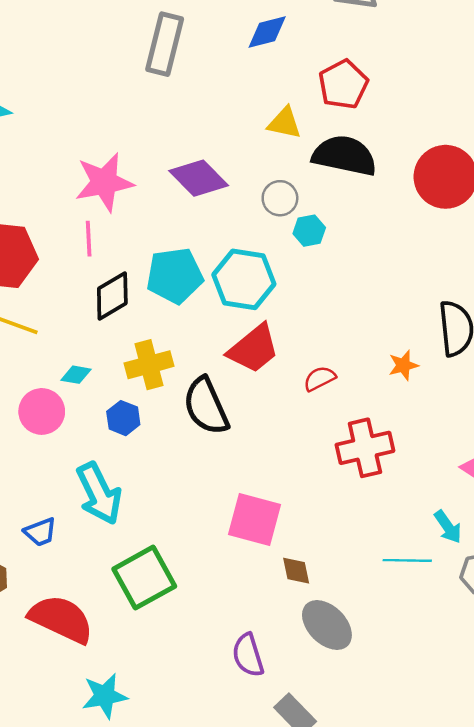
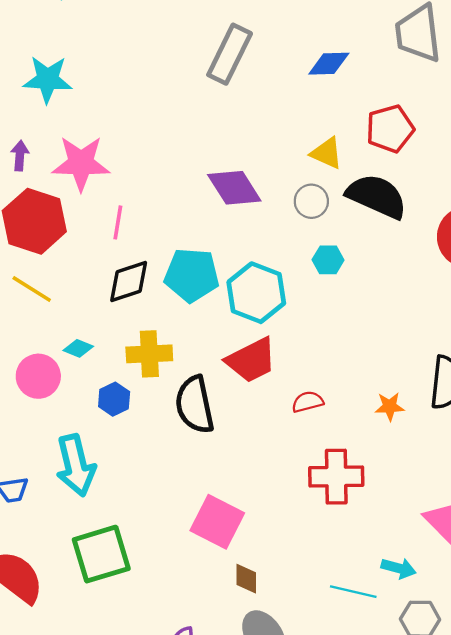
pink star: (104, 182) -> (81, 163), moved
gray circle: (280, 198) -> (311, 201), moved
cyan arrow: (448, 527) -> (399, 568), turned -52

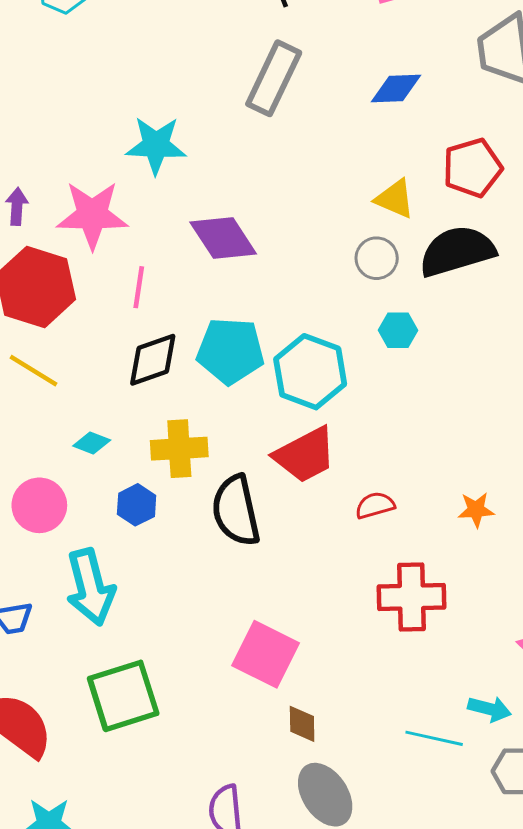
cyan star: (48, 79) -> (156, 145), moved
purple diamond: (234, 188) -> (223, 238), moved
black semicircle: (377, 196) -> (457, 251), turned -40
pink circle: (38, 376) -> (39, 505), moved

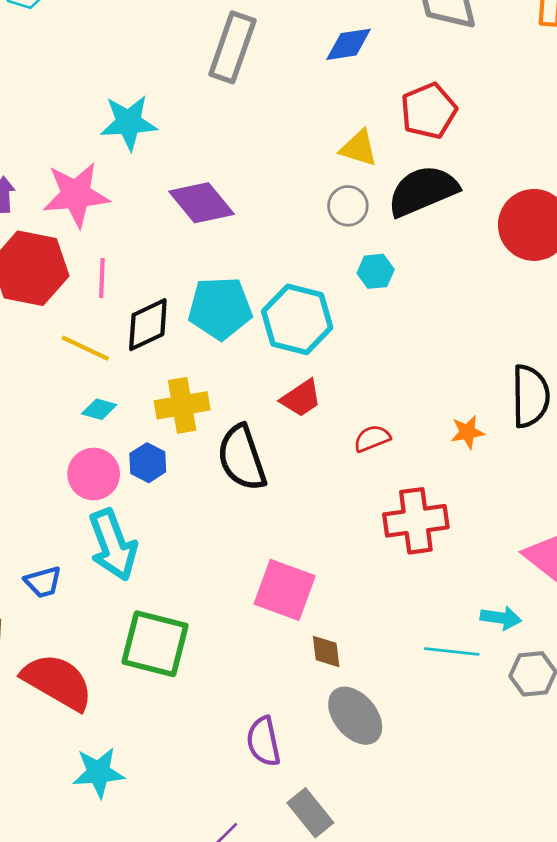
pink line: (139, 287) -> (102, 278), moved
yellow line: (34, 371) -> (85, 348), moved
red trapezoid: (305, 455) -> (301, 398), size x0.7
pink circle: (39, 505) -> (94, 474), moved
green square: (123, 696) -> (155, 644), turned 38

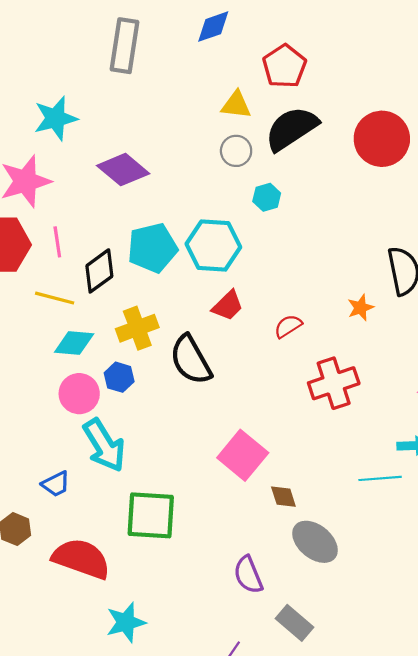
cyan diamond: (99, 409) -> (74, 343), size x1.5
pink square: (285, 590) -> (243, 455), turned 30

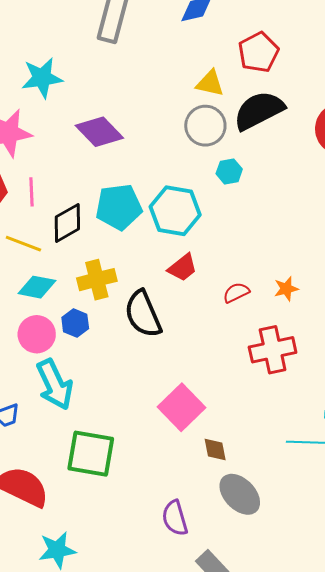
gray circle: (236, 151) -> (205, 126), size x1.4
orange star: (361, 308) -> (286, 289), moved

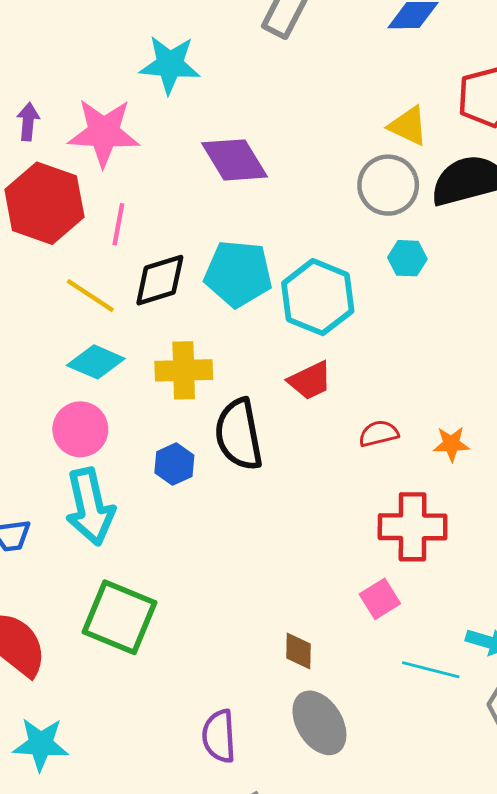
blue hexagon: (75, 323) -> (174, 464), moved
pink square: (182, 407) -> (380, 599), moved, size x0.6

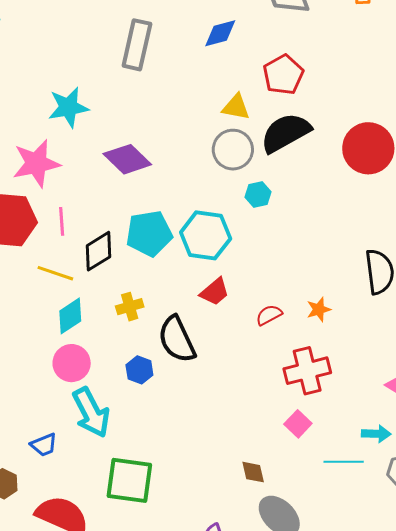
cyan diamond: (96, 362) -> (70, 316), turned -42
yellow cross: (184, 370) -> (130, 307), size x0.7

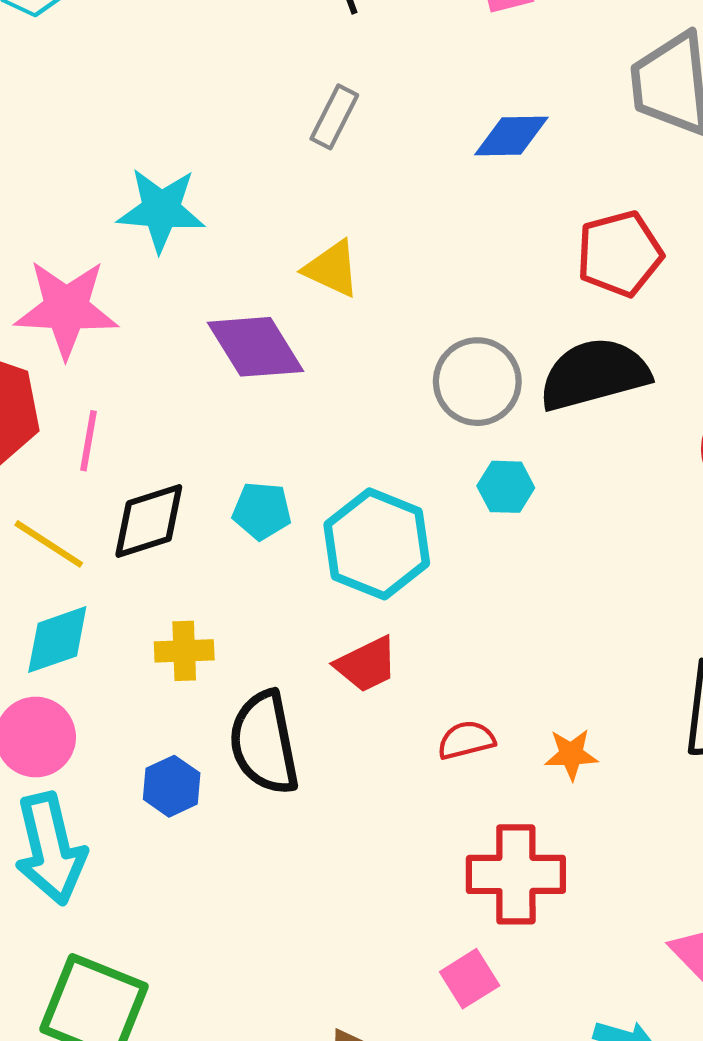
gray rectangle: (137, 45) -> (334, 117), size x0.6
yellow triangle: (236, 107) -> (332, 269), moved
cyan pentagon: (149, 233) -> (262, 511), size x0.6

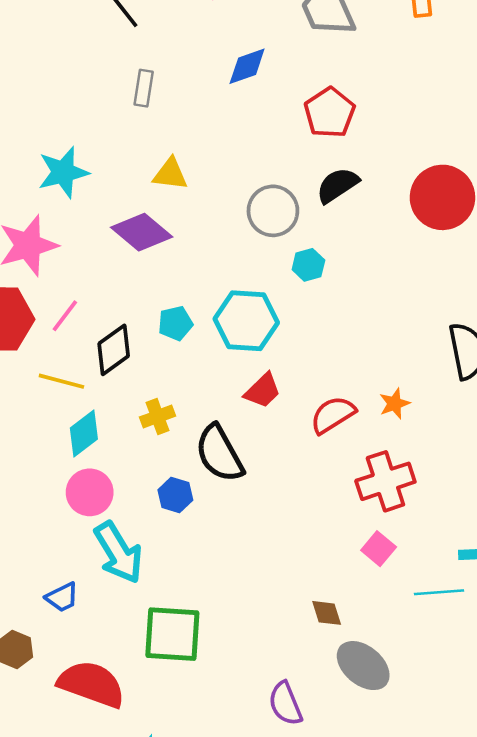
black semicircle: (594, 374) -> (337, 185), size x0.7
pink line: (88, 441) -> (65, 316), turned 45
red semicircle: (466, 740) -> (333, 415), size x1.4

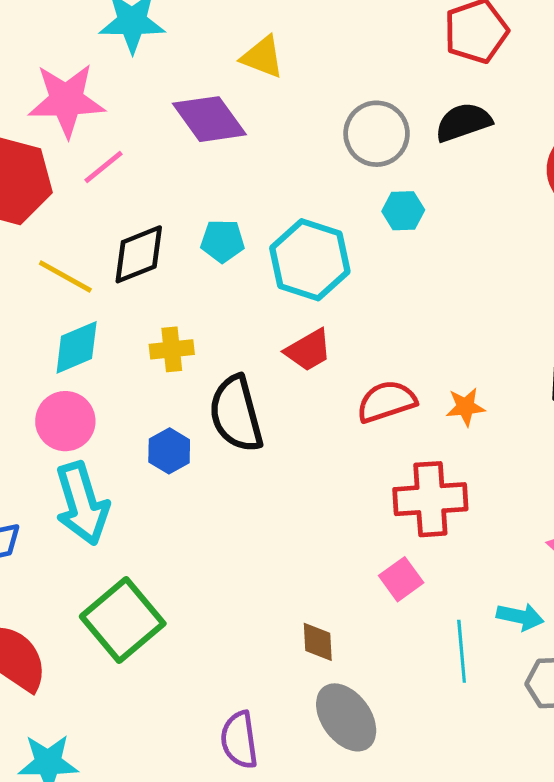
pink line: (65, 316) -> (103, 167), moved
cyan line: (439, 592) -> (462, 651), turned 75
green square: (172, 634) -> (123, 620), turned 32

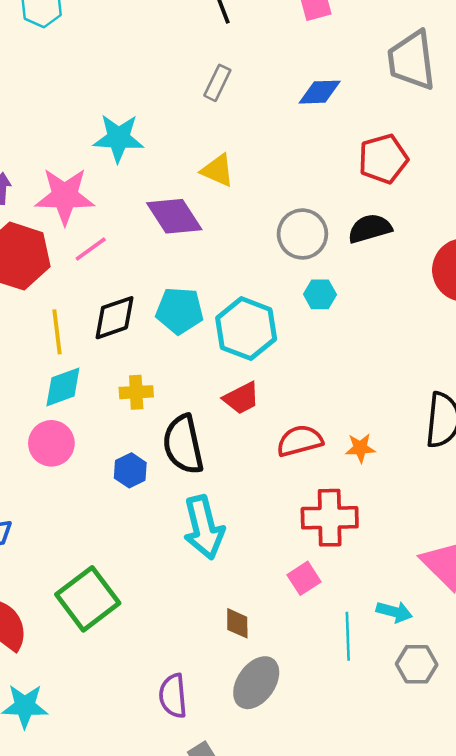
cyan pentagon: (223, 241) -> (180, 311), size x1.4
yellow line: (65, 276) -> (57, 332), turned 51
cyan arrow: (82, 504) -> (204, 527), moved
gray ellipse: (346, 717) -> (256, 683), turned 68

